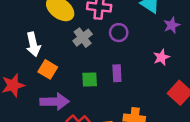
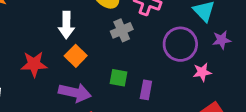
purple circle: (119, 33) -> (180, 44), moved, size x1.6
purple rectangle: (117, 73) -> (146, 90), moved

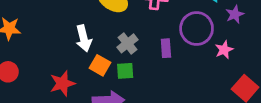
gray cross: (122, 30) -> (127, 43), moved
green square: (119, 78) -> (125, 71), moved
purple rectangle: (146, 90) -> (166, 48), moved

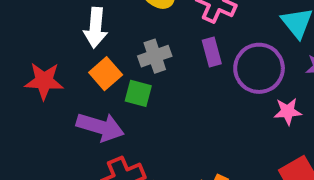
purple rectangle: (166, 48) -> (212, 52), moved, turned -30

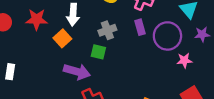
orange square: (106, 74) -> (62, 38), moved
red star: (44, 81) -> (37, 19), moved

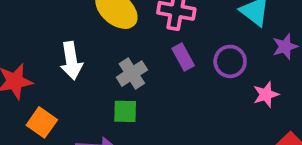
purple circle: (167, 36) -> (230, 61), size x0.7
orange square: (62, 38) -> (42, 122), moved

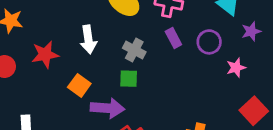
gray cross: (132, 74) -> (134, 50), turned -30
orange square: (42, 122) -> (79, 85), moved

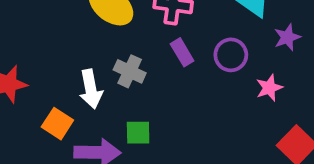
white arrow: (88, 40) -> (91, 89), moved
green square: (129, 79) -> (138, 133), moved

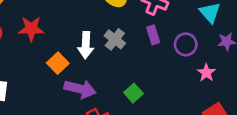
pink star: (269, 88) -> (206, 73), turned -30
green square: (138, 133) -> (134, 93), moved, turned 36

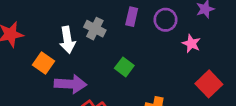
purple rectangle: (153, 35) -> (132, 17), turned 42
green square: (134, 93) -> (124, 67), moved

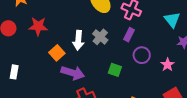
purple circle: (166, 20) -> (142, 55), moved
green square: (124, 67) -> (115, 70), turned -32

